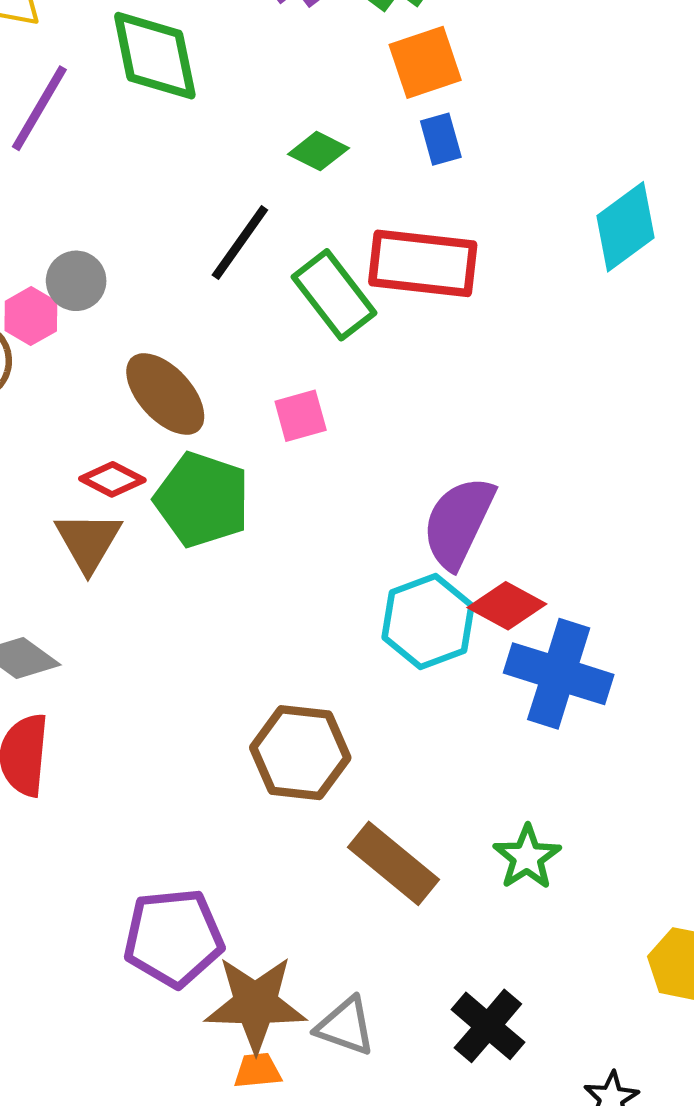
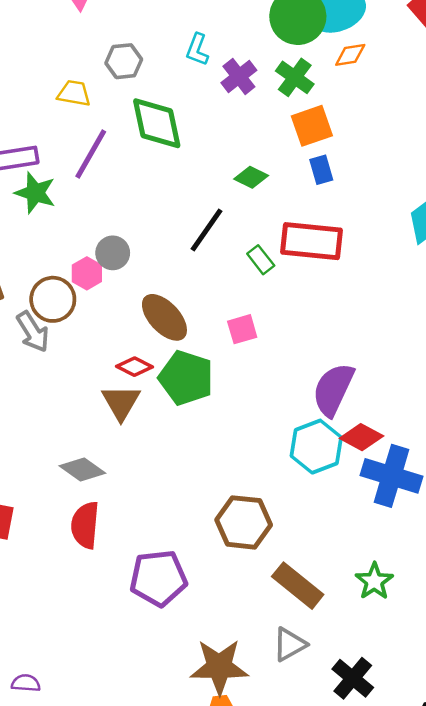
green rectangle: (334, 295) -> (261, 260), size x0.6
purple pentagon: (174, 938) -> (158, 578), moved
gray triangle: (345, 1026) -> (290, 644), moved, turned -48

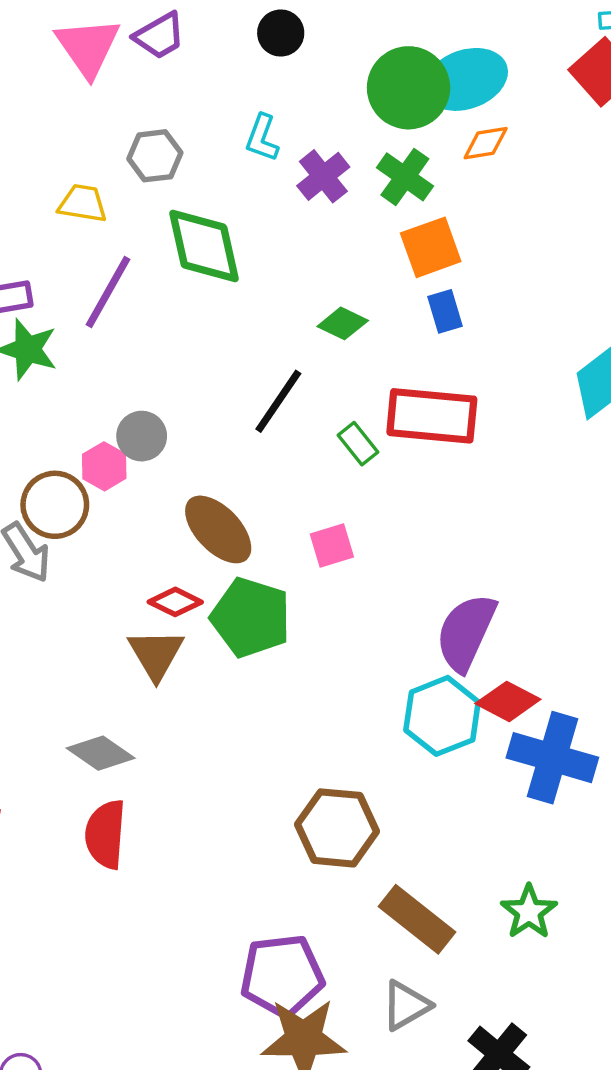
purple pentagon: (158, 578) -> (282, 976), moved

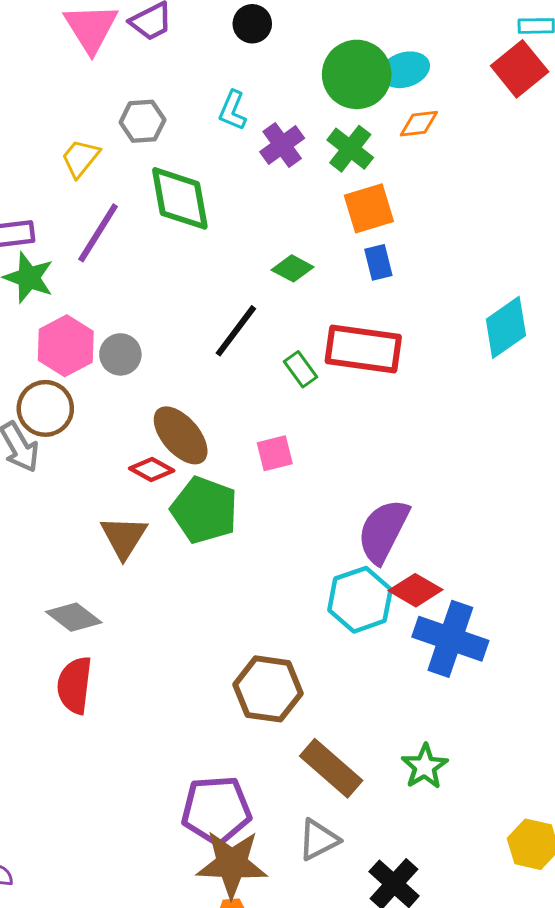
cyan ellipse: (466, 79) -> (405, 70), size x0.7
yellow trapezoid: (83, 203) -> (80, 158), turned -63
pink hexagon: (104, 466) -> (66, 346), moved, size x1.5
red diamond: (175, 602) -> (152, 470), moved

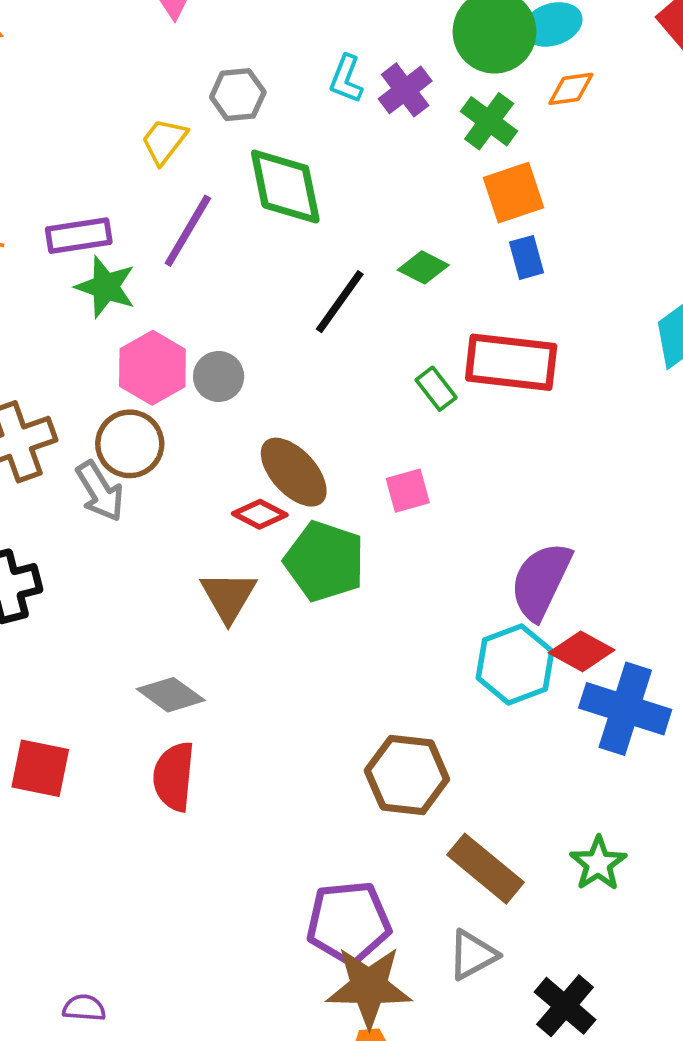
purple cross: (282, 145) -> (405, 90), moved
black line: (236, 331) -> (340, 302), moved

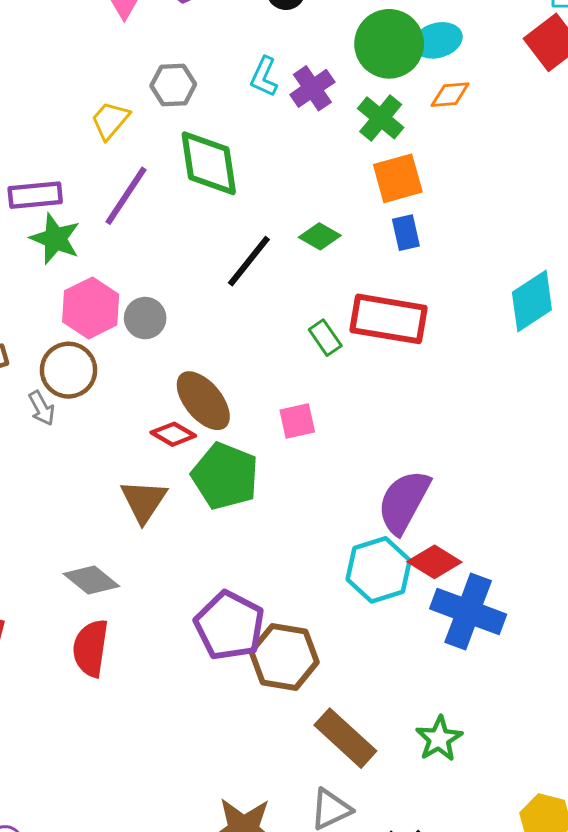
gray arrow: (100, 491) -> (42, 408), size x0.7
purple pentagon: (349, 922) -> (229, 626), moved, turned 30

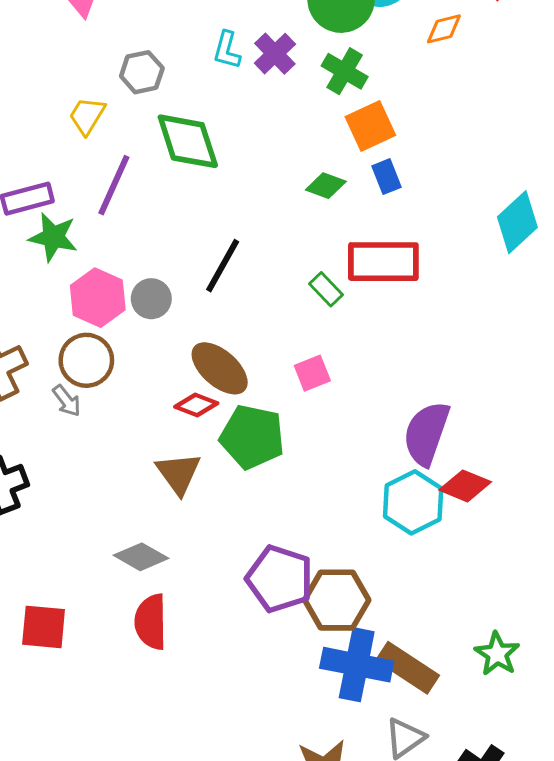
orange diamond: (450, 95) -> (444, 29), moved
green diamond: (320, 236) -> (326, 186), moved
black line: (249, 261) -> (223, 266), moved
blue cross: (468, 611) -> (357, 665), moved

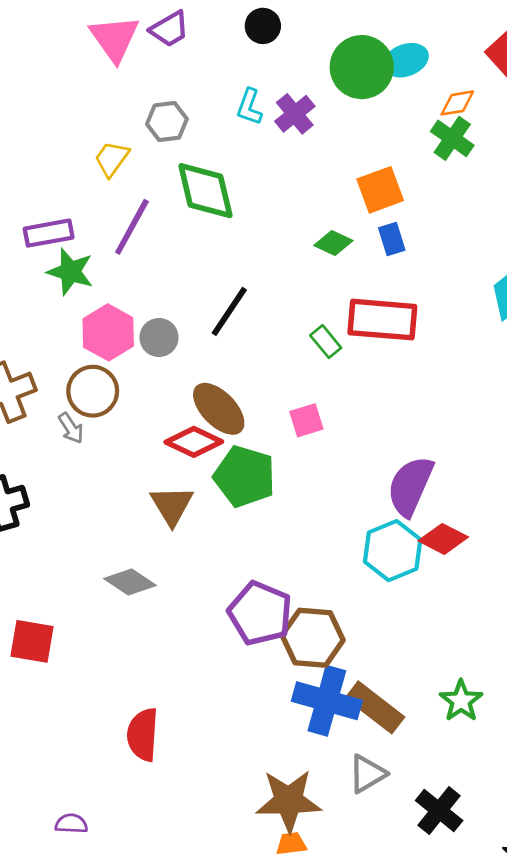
green cross: (345, 71) -> (452, 138), moved
red diamond: (196, 405) -> (194, 442), size x1.4
red semicircle: (151, 622) -> (143, 735), moved

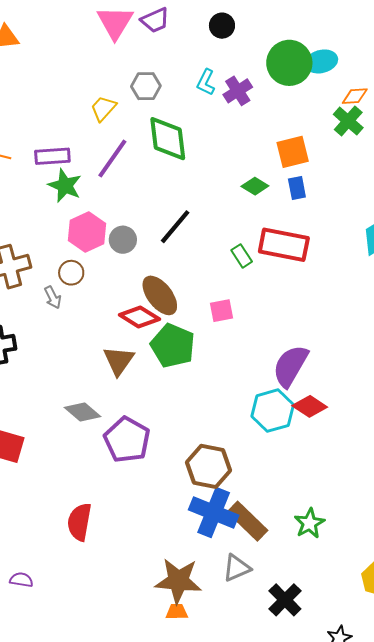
brown circle: (93, 391) -> (71, 273), size x0.7
purple pentagon: (260, 613) -> (127, 440), moved

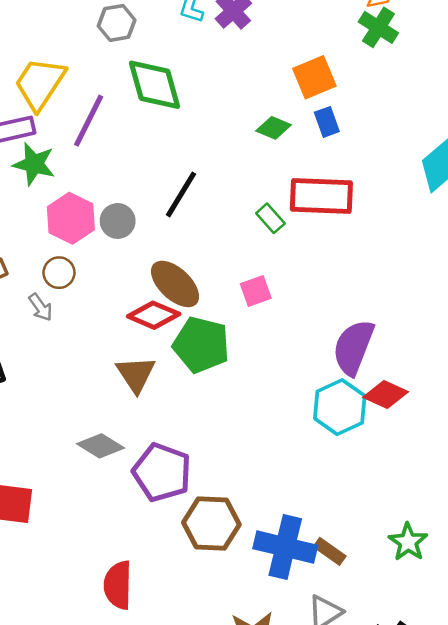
yellow trapezoid: (103, 108) -> (40, 84), moved, size x1.6
brown hexagon: (209, 466) -> (211, 524), moved
brown rectangle: (247, 521) -> (330, 551), size x0.6

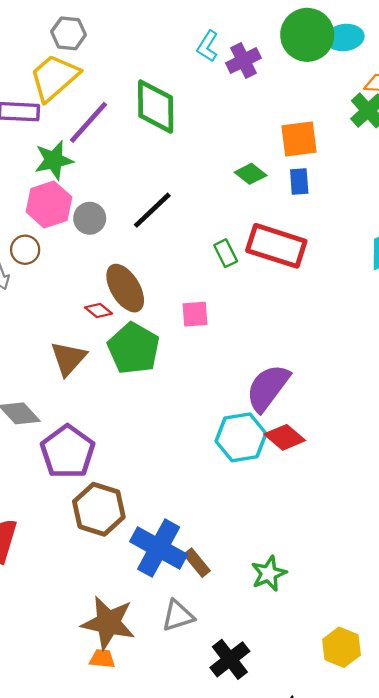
gray hexagon: (117, 23) -> (69, 33), moved
green star: (34, 164) -> (54, 160), moved, turned 30
red diamond: (154, 315) -> (99, 310), size x0.6

